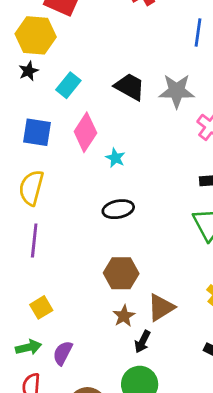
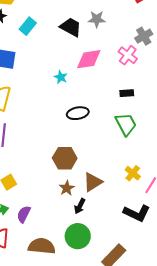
gray star: (177, 91) -> (97, 19), moved, size x0.7
pink diamond: (85, 132) -> (89, 59), moved, turned 48
black ellipse: (118, 209) -> (78, 113), moved

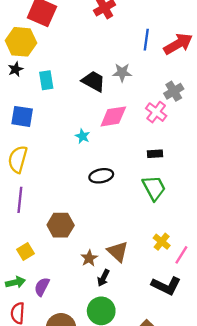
cyan rectangle: (28, 26) -> (46, 80), turned -48
brown hexagon: (65, 158) -> (61, 225), moved
brown triangle: (93, 182) -> (118, 252), turned -45

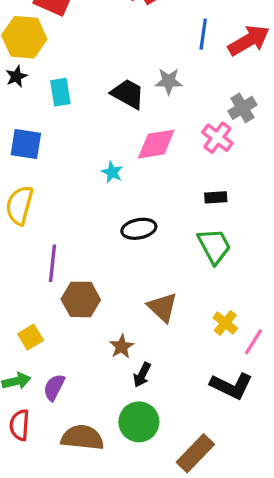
purple line: (20, 200) -> (53, 263), moved
brown triangle: (118, 252) -> (162, 307), moved

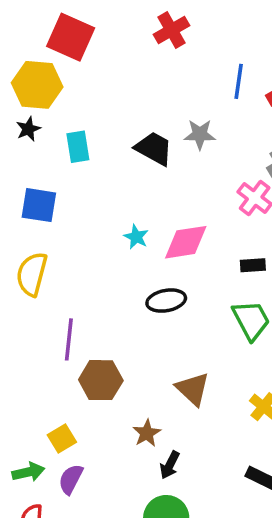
pink diamond: (156, 144) -> (186, 242), moved
yellow square: (31, 337) -> (62, 438), moved

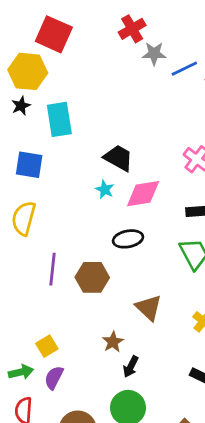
blue line: (239, 81) -> (184, 69), turned 56
gray star: (200, 134) -> (154, 54), moved
cyan rectangle: (78, 147) -> (59, 119), size x1.4
black trapezoid: (154, 148) -> (118, 158), moved
brown hexagon: (101, 380) -> (92, 277), moved

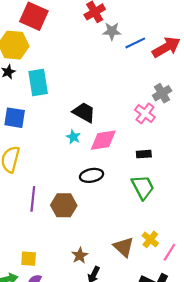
brown triangle: (149, 308) -> (124, 247), moved
yellow square: (47, 346) -> (29, 259), turned 35

